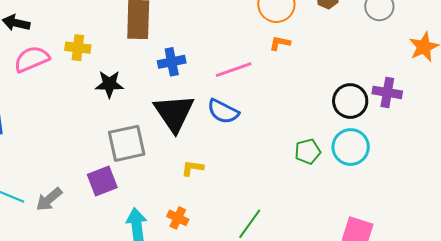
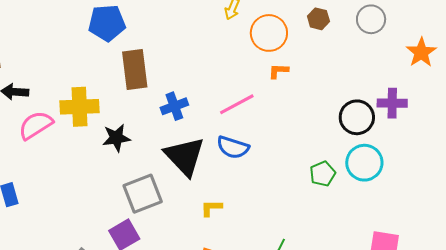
yellow cross: (78, 48) -> (80, 107), size x1.5

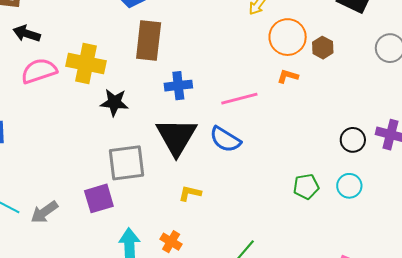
brown hexagon: (318, 19) -> (323, 48), moved
black circle: (357, 117) -> (353, 140), size x0.7
cyan circle: (364, 163) -> (349, 186), size x0.7

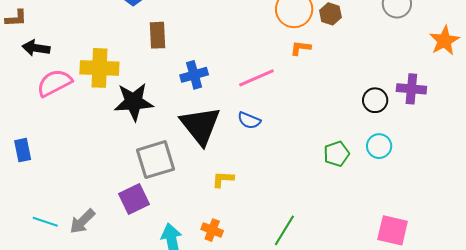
brown rectangle: (149, 40) -> (157, 35), size x0.7
black star: (114, 102) -> (134, 102), size x1.4
blue semicircle: (225, 139) -> (249, 120), size x0.7

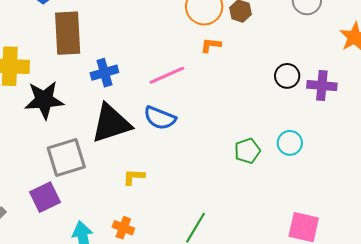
brown rectangle: (157, 35) -> (68, 33), size x1.6
black circle: (375, 100) -> (287, 76), moved
blue semicircle: (249, 120) -> (160, 118), size x1.4
black triangle: (200, 126) -> (111, 123), turned 51

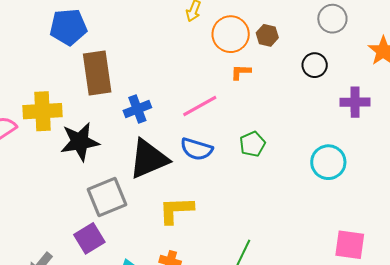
black circle: (287, 76) -> (315, 65), moved
cyan circle: (290, 143) -> (328, 162), size x1.4
green pentagon: (247, 151) -> (252, 144), moved
yellow L-shape: (134, 177) -> (176, 210), size x1.6

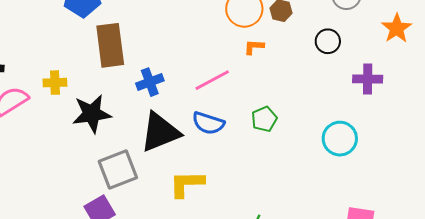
yellow cross: (43, 111) -> (55, 83), size x0.6

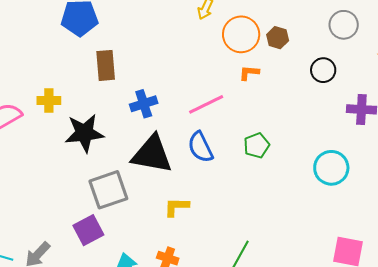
brown rectangle: (110, 45) -> (106, 65), size x0.7
blue semicircle: (208, 123) -> (200, 147), turned 44
black triangle: (160, 132) -> (152, 154), turned 30
yellow L-shape: (187, 184) -> (176, 207), size x0.7

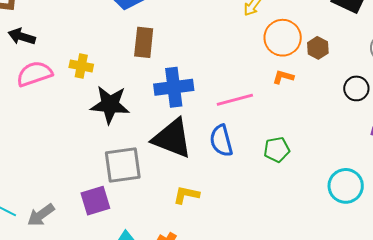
blue cross: (144, 104) -> (174, 87), size x1.4

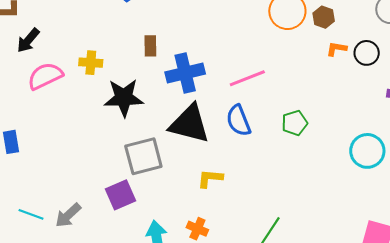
black arrow: (22, 37) -> (28, 40), turned -60
brown rectangle: (144, 42) -> (150, 46), moved, size x0.7
orange L-shape: (283, 77) -> (336, 49), moved

